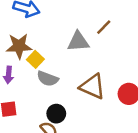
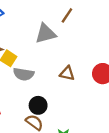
brown triangle: (92, 87) -> (67, 73), size x0.6

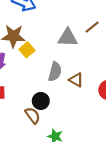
gray semicircle: (24, 74) -> (55, 72), moved, turned -102

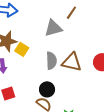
brown triangle: (76, 80) -> (72, 62), size x1.5

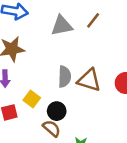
gray triangle: (53, 28) -> (62, 26), moved
yellow square: (22, 49) -> (32, 99), moved

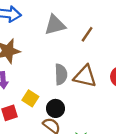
brown line: (93, 20) -> (87, 34), moved

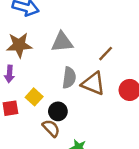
gray triangle: (55, 25) -> (62, 42), moved
brown line: (87, 34) -> (106, 54), moved

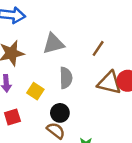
brown triangle: (93, 84) -> (109, 83), moved
yellow square: (34, 97) -> (35, 91), moved

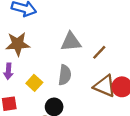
gray triangle: (53, 44) -> (71, 42), moved

